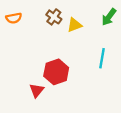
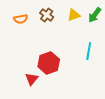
orange semicircle: (14, 18) -> (21, 19), moved
yellow triangle: (74, 25) -> (74, 15), moved

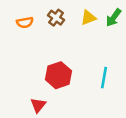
cyan line: (89, 51) -> (104, 78), moved
red triangle: (32, 79) -> (38, 105), moved

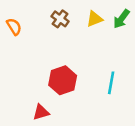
orange semicircle: (25, 22) -> (14, 27), moved, turned -112
red triangle: (38, 105) -> (41, 112), turned 35

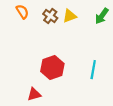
yellow triangle: (95, 19) -> (70, 16), moved
orange semicircle: (14, 27) -> (22, 12), moved

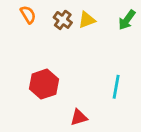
red hexagon: (52, 67) -> (44, 84), moved
red triangle: (34, 94) -> (79, 117), moved

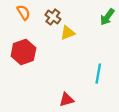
yellow triangle: (87, 20) -> (68, 33), moved
red hexagon: (44, 84) -> (23, 52), moved

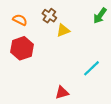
orange semicircle: (23, 12) -> (20, 20), moved, turned -32
cyan line: (98, 74) -> (92, 68), turned 36

